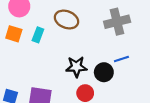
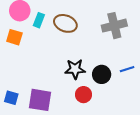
cyan rectangle: (38, 35) -> (39, 20), moved
blue line: (121, 59) -> (127, 69), moved

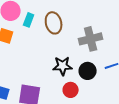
brown ellipse: (65, 23) -> (54, 23), turned 55
gray cross: (114, 26) -> (91, 39), moved

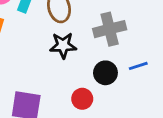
black star: (63, 66) -> (63, 45), moved

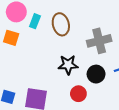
black star: (63, 45) -> (68, 65), moved

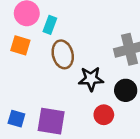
brown ellipse: (61, 24) -> (63, 54), moved

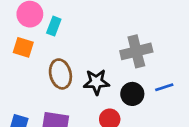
brown ellipse: (63, 54) -> (60, 74), moved

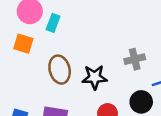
gray cross: (136, 51) -> (135, 59), moved, size x0.7
black circle: (132, 94) -> (141, 102), moved

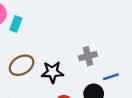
brown ellipse: (60, 70) -> (22, 65), turned 75

